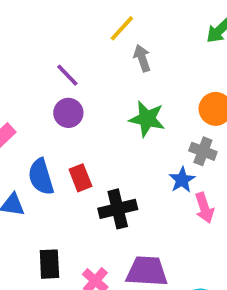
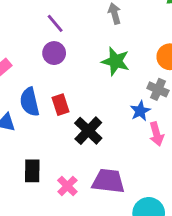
black cross: (118, 209) -> (88, 131), turned -36

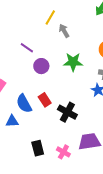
purple circle: (54, 53) -> (41, 66), moved

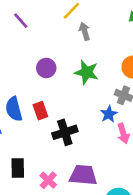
purple line: (27, 48) -> (21, 21), moved
black cross: (67, 112) -> (65, 132), turned 30

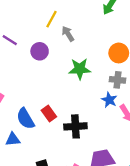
purple circle: (46, 68) -> (40, 51), moved
black cross: (65, 132) -> (75, 126), turned 30

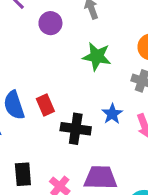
blue star: (109, 100) -> (112, 114), moved

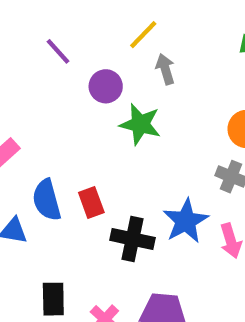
green star: (97, 57) -> (140, 124), moved
blue star: (112, 114) -> (186, 221), size x1.5

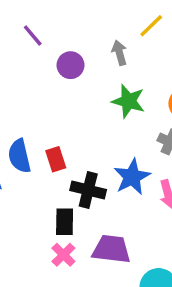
yellow line: (143, 35) -> (151, 26), moved
green star: (140, 124) -> (128, 101), moved
black rectangle: (53, 299) -> (65, 222), moved

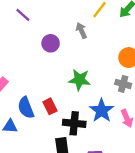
purple line: (33, 35) -> (23, 15), moved
green star: (128, 101) -> (80, 80), moved

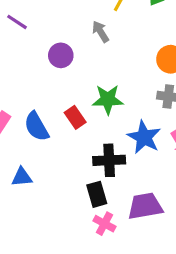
red rectangle: (50, 106) -> (75, 117), moved
blue semicircle: (26, 108) -> (36, 127), moved

